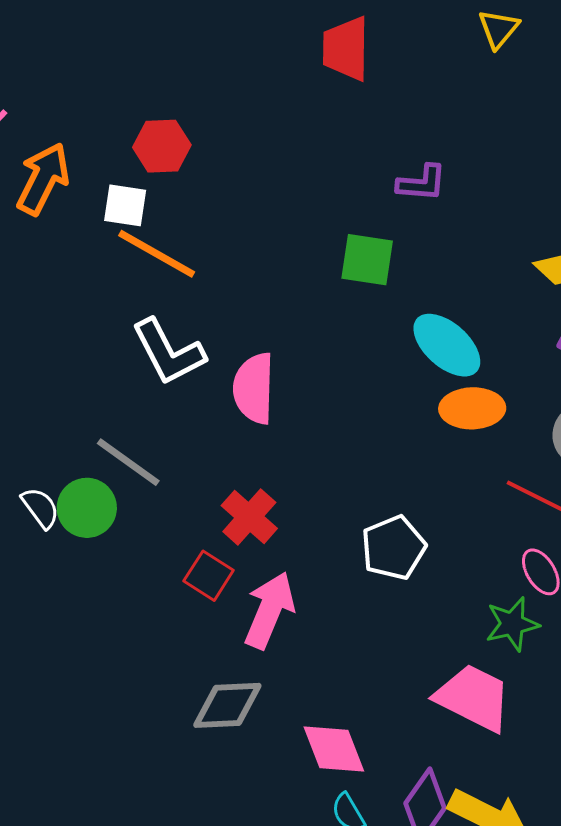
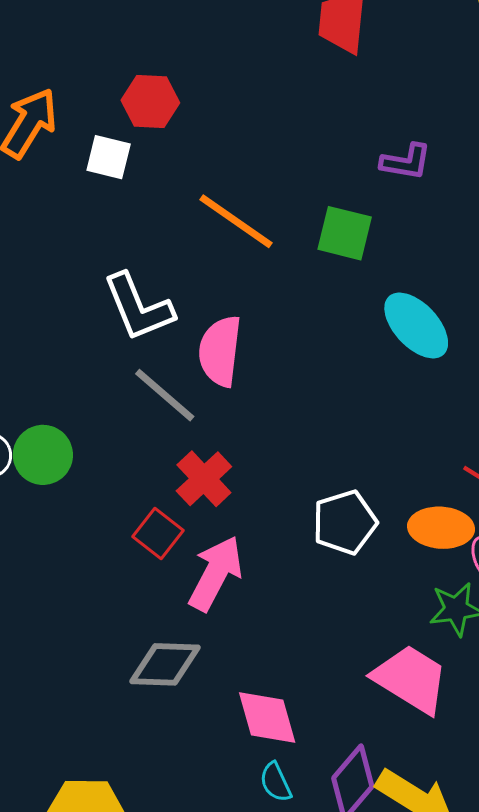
orange line: (157, 254) -> (236, 221), moved
orange ellipse: (472, 408) -> (441, 528), moved
gray line: (128, 462) -> (165, 395), moved

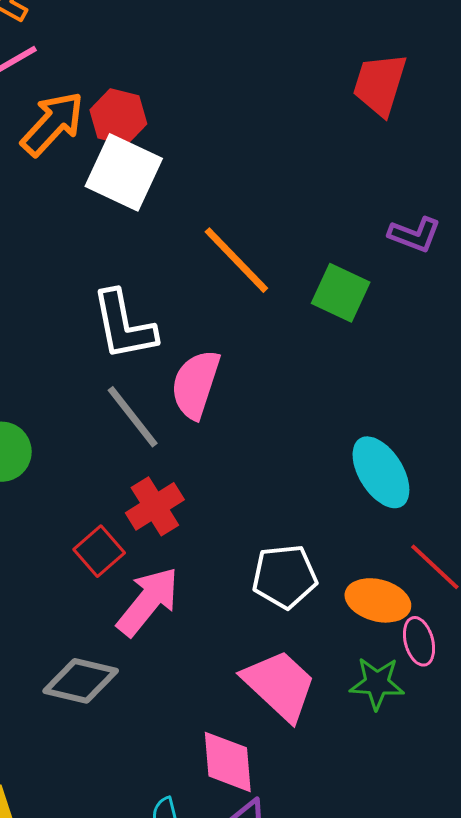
red hexagon: (150, 102) -> (118, 117), moved
white square: (109, 157) -> (124, 172), size x1.6
cyan ellipse: (416, 325) -> (381, 472), moved
pink trapezoid: (411, 679) -> (279, 685), moved
pink diamond: (267, 717) -> (228, 762), moved

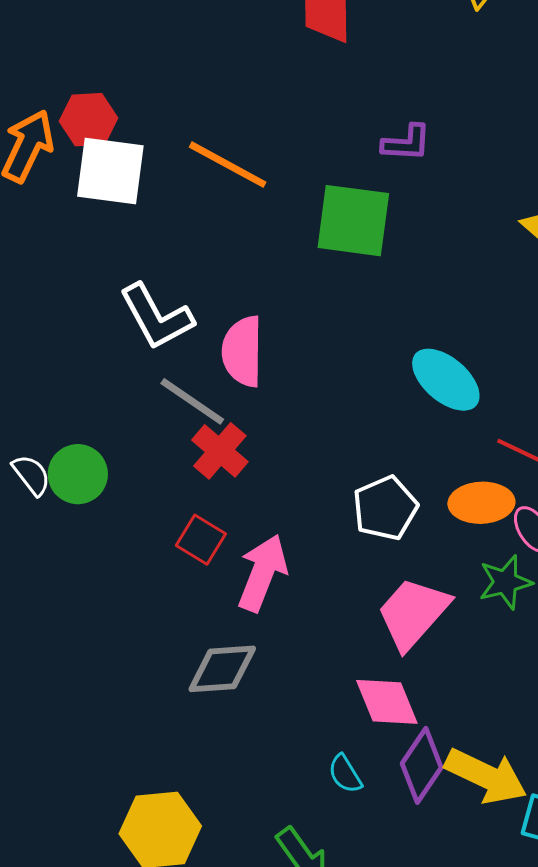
orange line: (236, 260) -> (228, 165), moved
green square: (341, 293) -> (353, 221), size x1.4
red cross: (155, 506) -> (220, 451), moved
pink trapezoid: (279, 685) -> (413, 613), turned -74

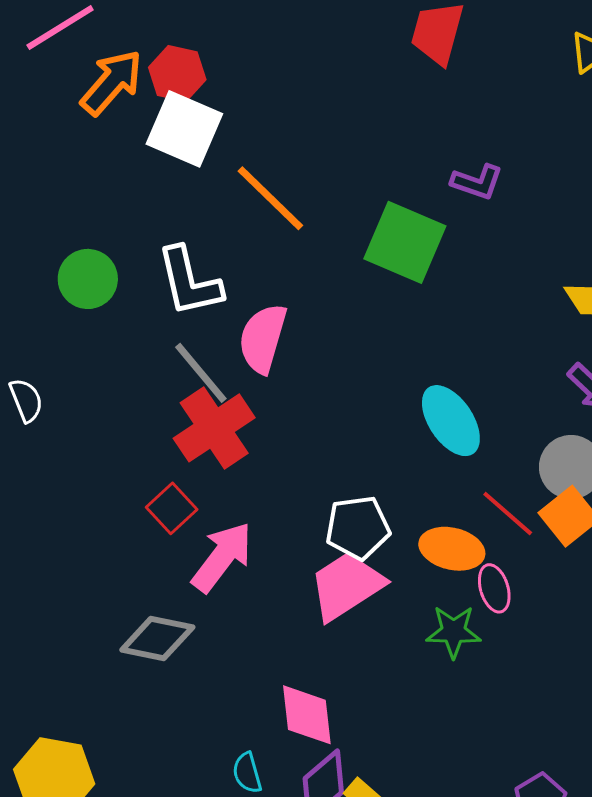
orange line: (228, 165) -> (270, 198), moved
red cross: (220, 451) -> (214, 428), size x1.4
green circle: (78, 474) -> (88, 279), moved
pink trapezoid: (413, 613) -> (346, 586), moved

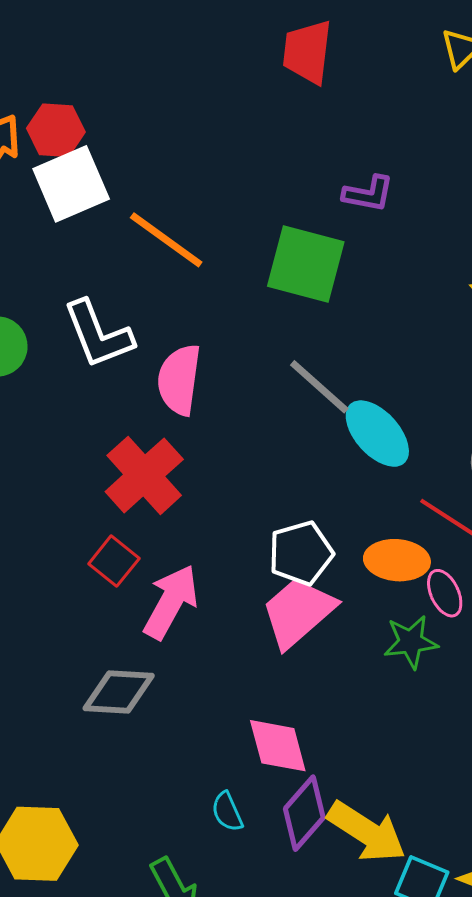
white square: (184, 129) -> (71, 184), turned -38
gray line: (201, 373) -> (319, 387), moved

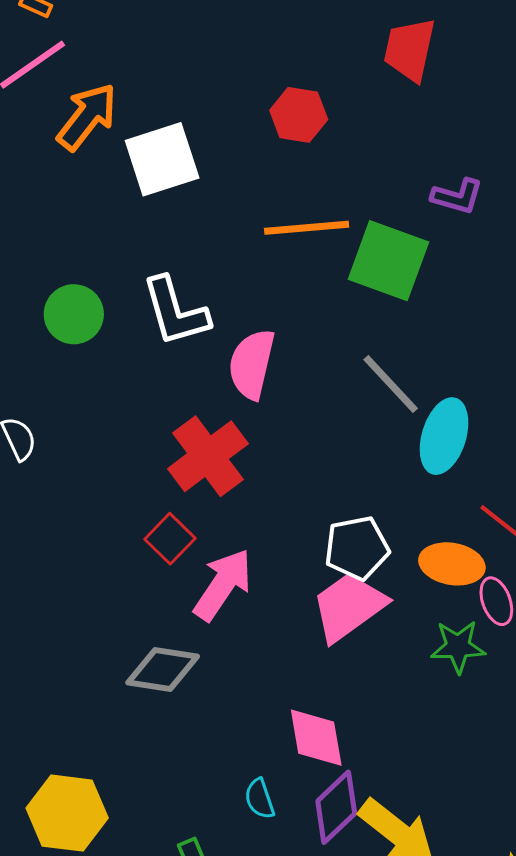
red hexagon: (56, 130) -> (299, 115), moved
orange line: (166, 240) -> (307, 228), moved, turned -46
cyan ellipse: (377, 434) -> (444, 436), turned 54

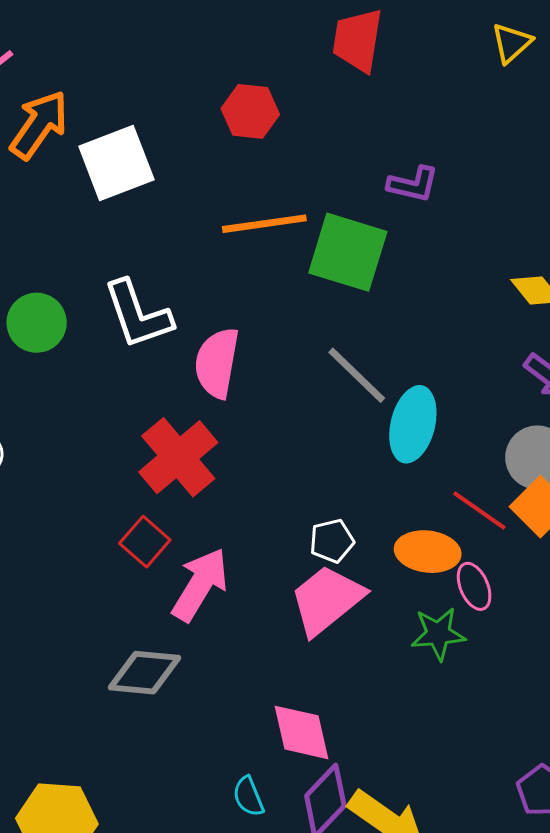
white pentagon: (357, 548) -> (332, 541), size x0.7

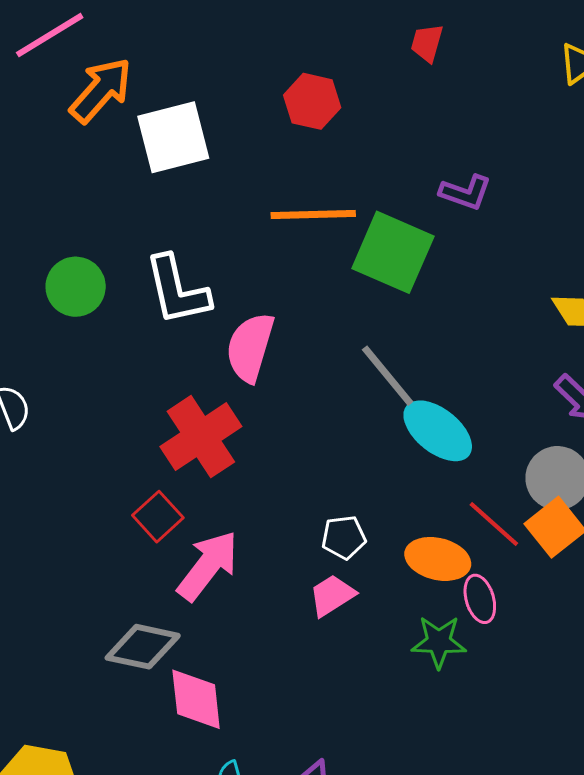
red trapezoid: (358, 40) -> (427, 43), size x0.6
cyan ellipse: (413, 424) -> (438, 431), turned -72
pink trapezoid: (327, 600) -> (332, 595), size x0.6
pink diamond: (301, 732) -> (196, 699), moved

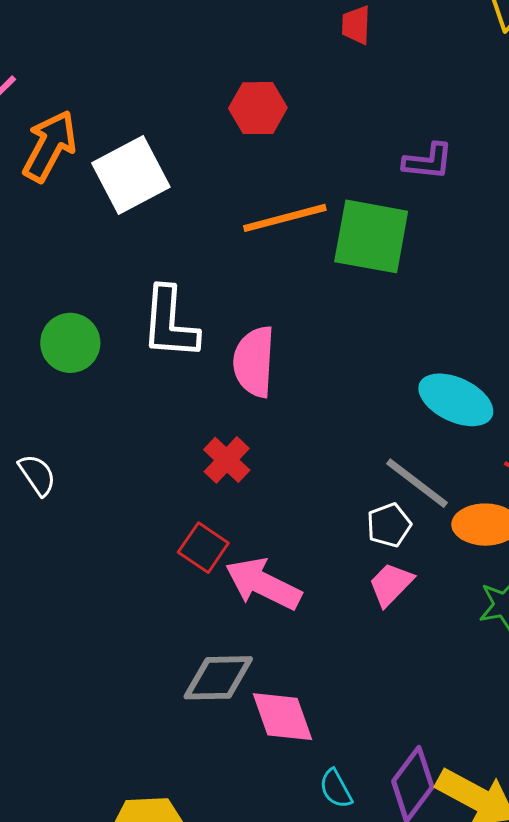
white L-shape: (177, 290) -> (170, 323), turned 30
gray line: (388, 376) -> (417, 483), moved
red cross: (201, 437) -> (227, 460), size x0.6
pink arrow: (208, 566) -> (263, 584), turned -88

